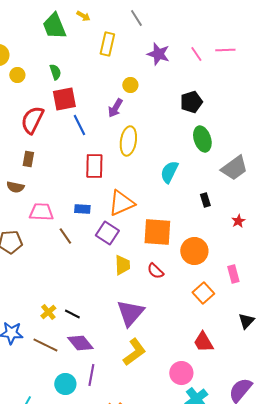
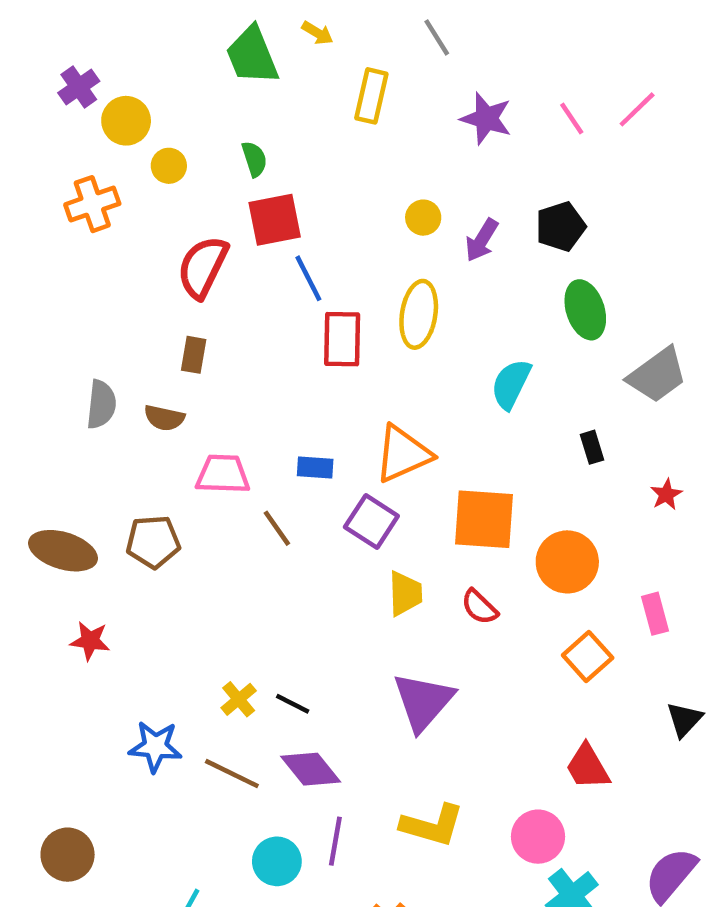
pink line: (225, 50) -> (637, 109), turned -42
yellow circle: (130, 85) -> (423, 218), moved
purple arrow: (115, 108) -> (482, 240), moved
red rectangle: (94, 166) -> (342, 339), moved
yellow L-shape: (134, 352) -> (432, 825), moved, turned 52

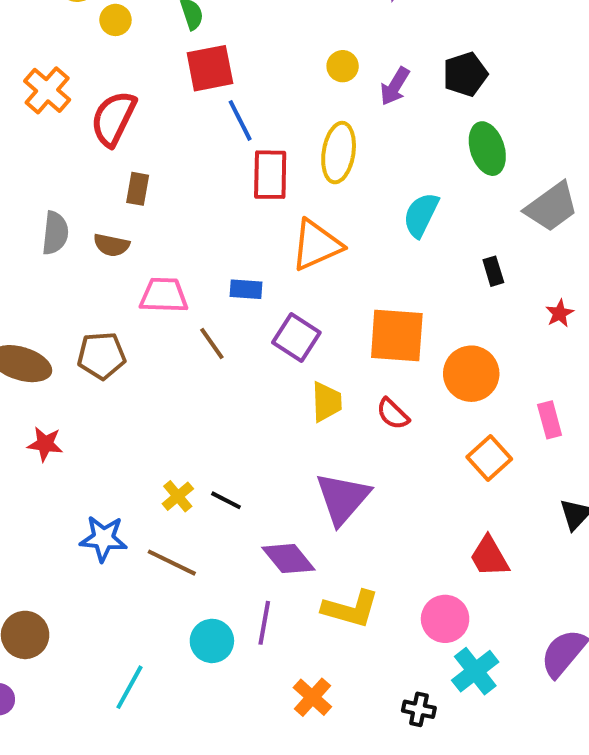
orange cross: (92, 204) -> (47, 90), moved, turned -30
red semicircle: (203, 267) -> (113, 118), moved
orange triangle: (403, 454) -> (316, 245), moved
purple diamond: (311, 769) -> (288, 559), moved

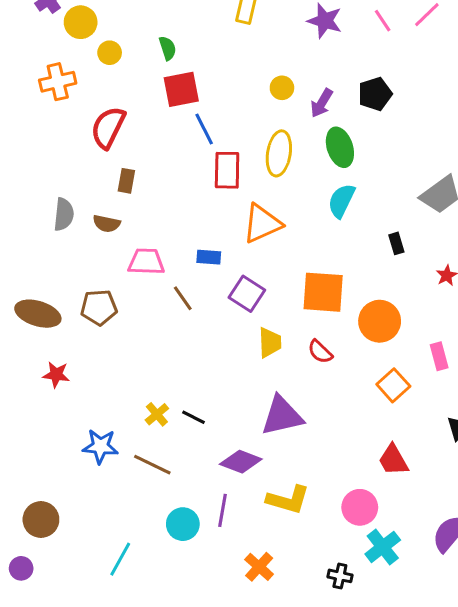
orange cross: (47, 90) -> (58, 82), moved, turned 36
green ellipse: (487, 149) -> (340, 147), moved
purple triangle: (343, 498) -> (282, 416), turned 36
purple diamond: (288, 559) -> (241, 462), turned -30

